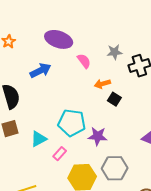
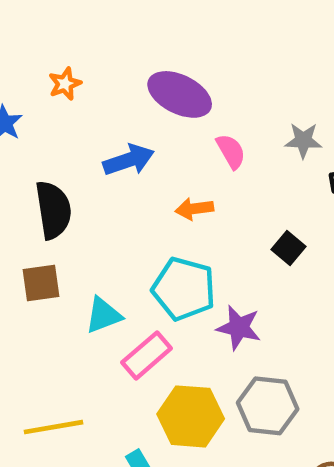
orange arrow: (102, 84) -> (194, 209), moved
pink rectangle: (60, 154) -> (147, 355), size x1.5

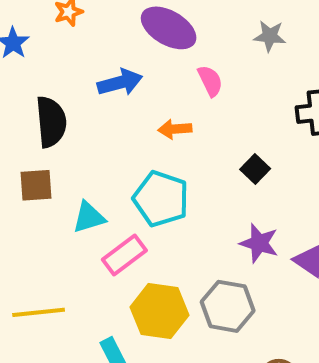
gray star: (303, 140) -> (270, 36), moved
purple star: (239, 328) -> (259, 243), moved

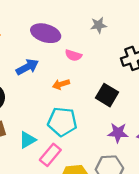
pink semicircle: (210, 81) -> (73, 55), turned 147
black square: (255, 169) -> (107, 95), size x1.5

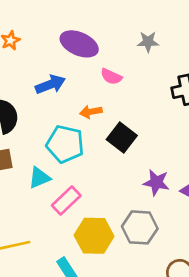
black square: (107, 95) -> (122, 137), moved
cyan pentagon: (62, 122) -> (65, 144), moved

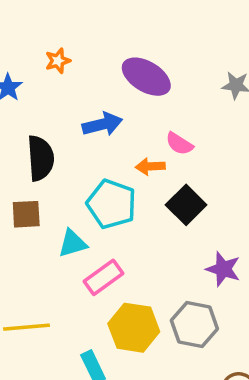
pink semicircle: (111, 77) -> (179, 144), moved

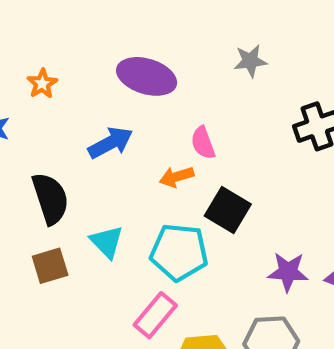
pink semicircle: (179, 144) -> (203, 143), turned 52
cyan pentagon: (112, 204) -> (179, 252), moved
cyan triangle: (73, 243) -> (107, 242), moved, turned -44

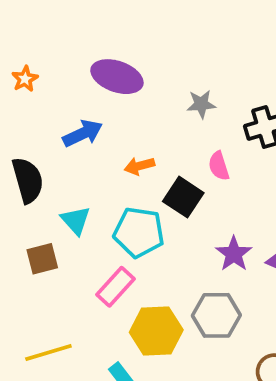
gray star: (250, 61) -> (201, 104), moved
pink semicircle: (203, 143) -> (219, 166), moved
brown square: (50, 266) -> (42, 259), moved
purple star: (288, 272) -> (234, 254), turned 30

